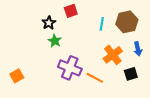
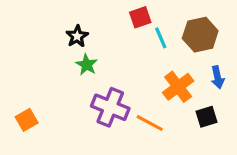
red square: (71, 11) -> (140, 17), moved
cyan line: (102, 24) -> (161, 38), turned -32

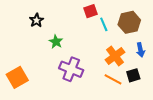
black star: (77, 36) -> (37, 20), moved
orange square: (27, 120) -> (17, 77), size x1.5
orange line: (150, 123) -> (113, 79), moved

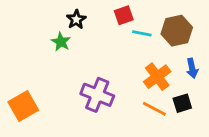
black star: (37, 20) -> (76, 19), moved
cyan line: (104, 24) -> (142, 33), turned -56
green star: (56, 42) -> (61, 42), moved

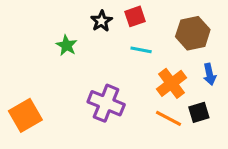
black star: (76, 19) -> (101, 21), moved
cyan line: (142, 33) -> (141, 50), moved

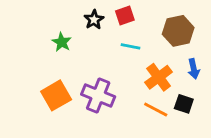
black square: (199, 112) -> (184, 104), turned 36
orange square: (25, 115) -> (56, 95), moved

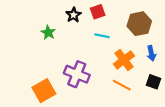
orange square: (56, 95) -> (44, 91), moved
black square: (184, 104) -> (154, 82), moved

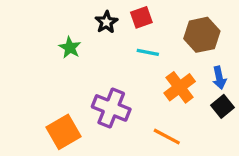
black square: (154, 82) -> (223, 106), moved, turned 32
orange line: (122, 85) -> (167, 137), moved

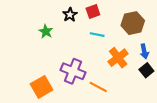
orange line: (167, 137) -> (98, 87), moved

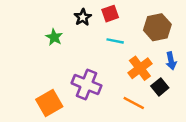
black square: (146, 70) -> (160, 87), moved
orange line: (98, 87) -> (134, 103), moved

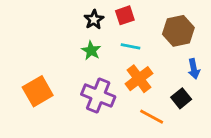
green star: (54, 37) -> (91, 51), moved
orange cross: (140, 68) -> (139, 79), moved
orange square: (49, 103) -> (38, 91), moved

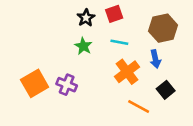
blue arrow: (194, 69) -> (155, 59), moved
purple cross: (98, 96) -> (67, 85), moved, size x0.7

